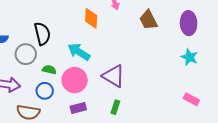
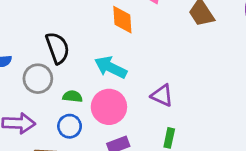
purple triangle: (114, 76) -> (162, 95), size x0.7

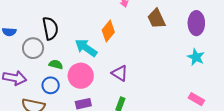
orange diamond: (122, 20) -> (108, 31), moved, turned 35

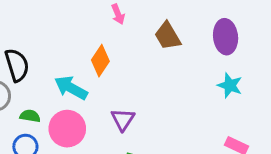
purple triangle: (120, 73) -> (123, 119), turned 36

